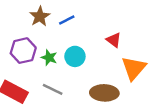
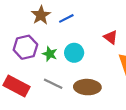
brown ellipse: (104, 93) -> (87, 87), moved

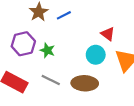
cyan circle: (74, 53) -> (96, 55), moved

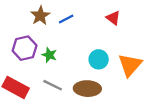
red triangle: (108, 34) -> (113, 18), moved

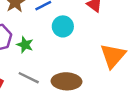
cyan circle: (99, 59) -> (63, 26), moved

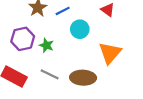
orange triangle: (113, 56) -> (110, 53), moved

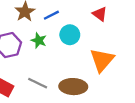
green star: (46, 45) -> (39, 40), moved

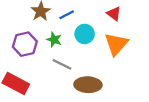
orange triangle: (102, 60) -> (116, 44), moved
gray line: (38, 83) -> (62, 64), moved

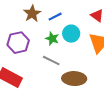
green star: (54, 40) -> (52, 39), moved

